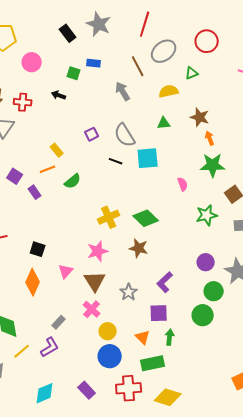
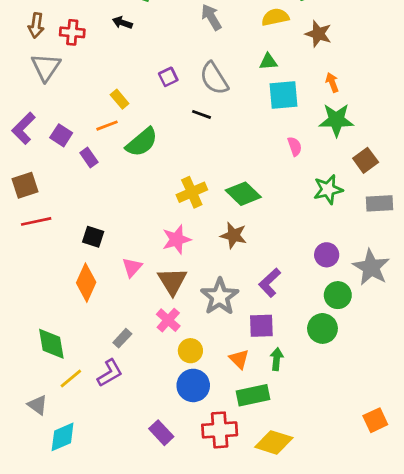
brown star: (200, 117) -> (318, 34), moved
cyan square: (148, 158) -> (284, 95), moved
green semicircle: (73, 181) -> (142, 142), size x1.4
gray star: (129, 292) -> (220, 297), size x1.5
cyan diamond: (45, 393) -> (63, 437), moved

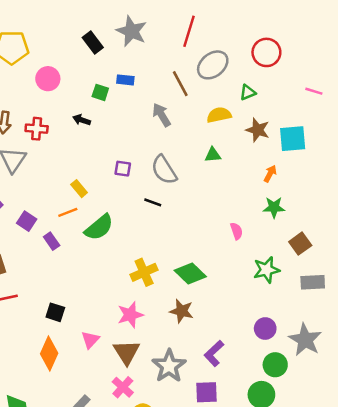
purple square: (168, 77) -> (123, 169), turned 35
orange arrow: (332, 82) -> (270, 174), turned 49
cyan square: (284, 95) -> (293, 139), moved
green star: (336, 120) -> (274, 207), size x0.7

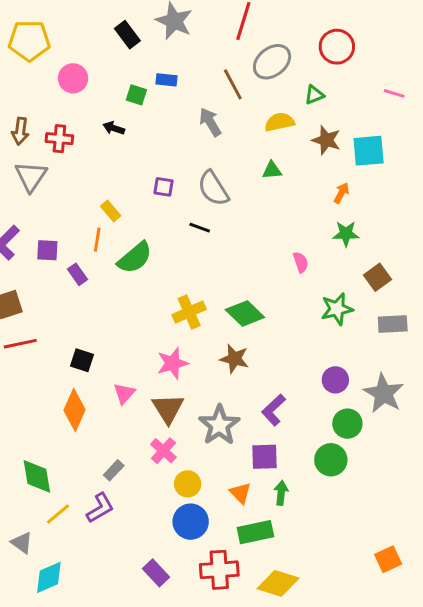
orange line: (68, 212) -> (97, 240), turned -60
purple square: (27, 221) -> (47, 250), turned -30

